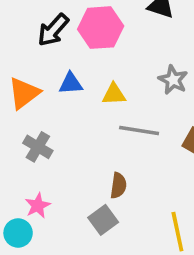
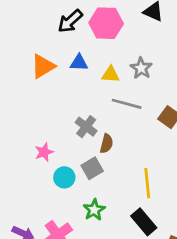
gray star: (173, 80) -> (141, 68), moved
gray cross: (38, 147) -> (86, 127), moved
cyan circle: (18, 233) -> (64, 177), moved

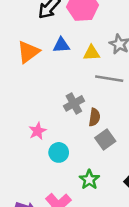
gray cross: (86, 127) -> (74, 103), turned 30
gray square: (92, 168) -> (105, 140), moved

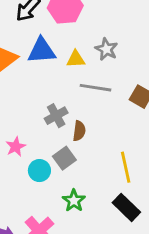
blue triangle: (61, 45) -> (42, 51), size x1.5
gray square: (105, 140) -> (64, 158), moved

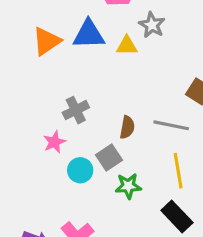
gray star: (106, 49) -> (152, 25), moved
gray line: (95, 88) -> (171, 125), moved
gray cross: (56, 116) -> (76, 110), moved
green star: (74, 201) -> (128, 186), moved, turned 30

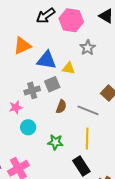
blue triangle: (89, 34) -> (47, 60), moved
yellow triangle: (127, 46) -> (69, 68), moved
gray square: (109, 158) -> (52, 84), moved

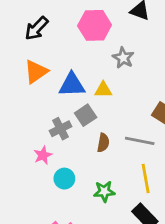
black arrow: (46, 16) -> (36, 28), moved

